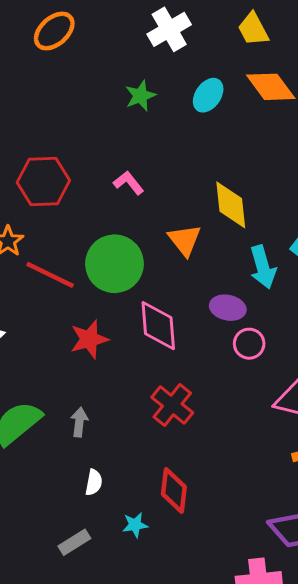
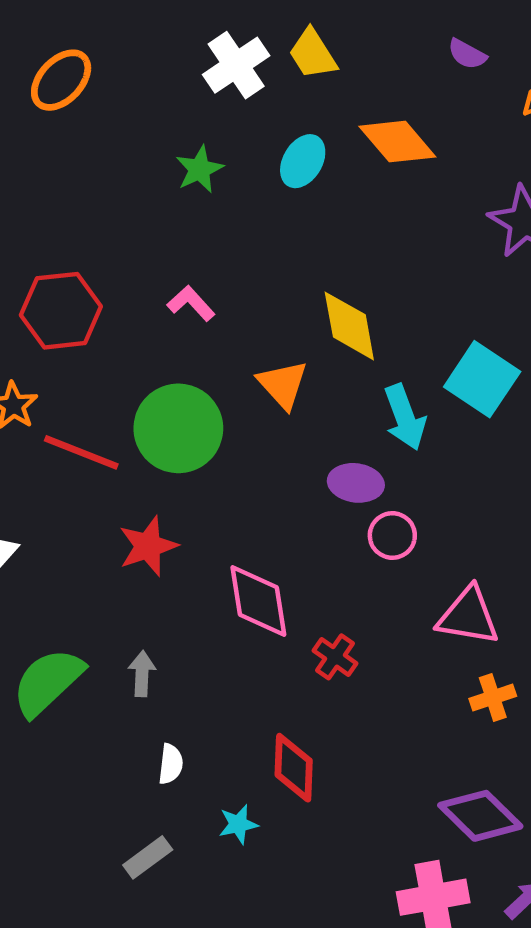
yellow trapezoid: (253, 29) -> (313, 54), moved
pink diamond: (158, 326) -> (258, 601), moved
red cross: (172, 405) -> (335, 657), moved, size x0.7

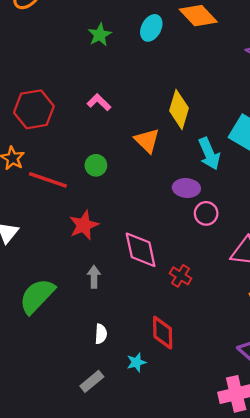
yellow diamond: (349, 326) -> (179, 109), turned 30
green circle: (178, 428) -> (96, 165), size x0.5
gray arrow: (142, 674) -> (94, 277), moved

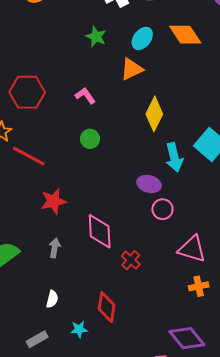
green star: (100, 35) -> (96, 37), turned -30
orange triangle: (147, 141) -> (132, 69), moved, turned 40
green circle: (96, 165) -> (90, 139), moved

